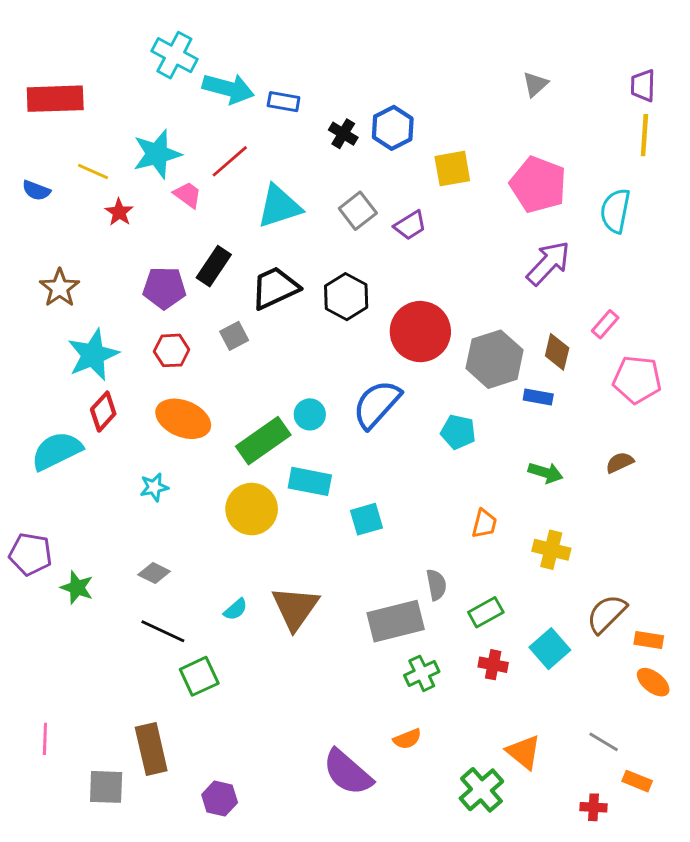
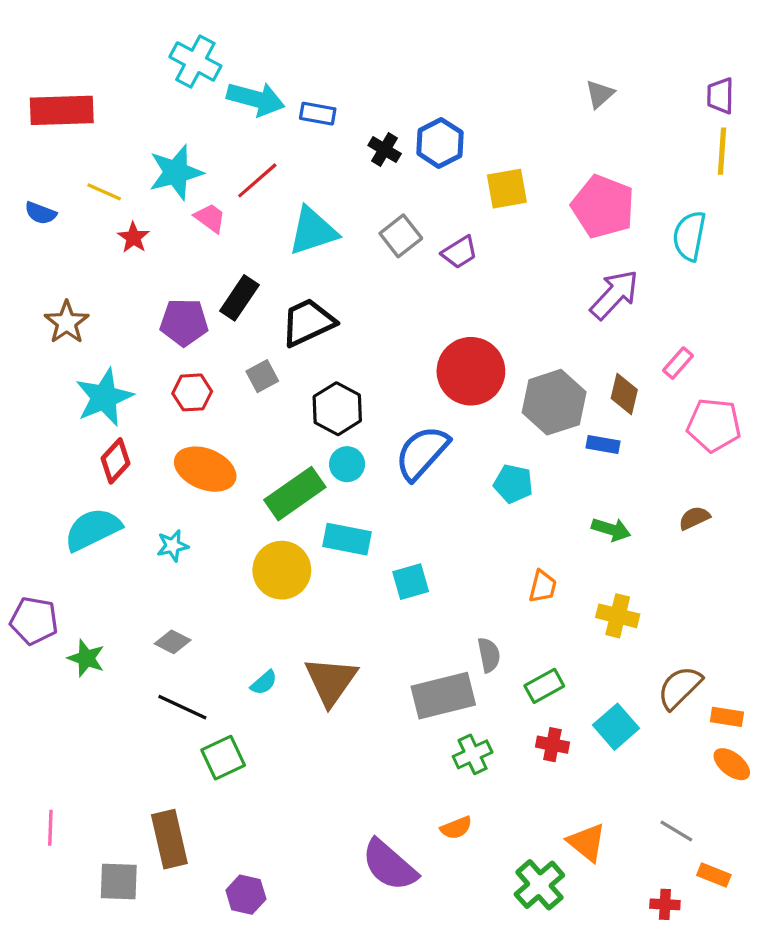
black hexagon: (346, 297) -> (337, 409), moved
cyan semicircle: (57, 451) -> (93, 529), moved

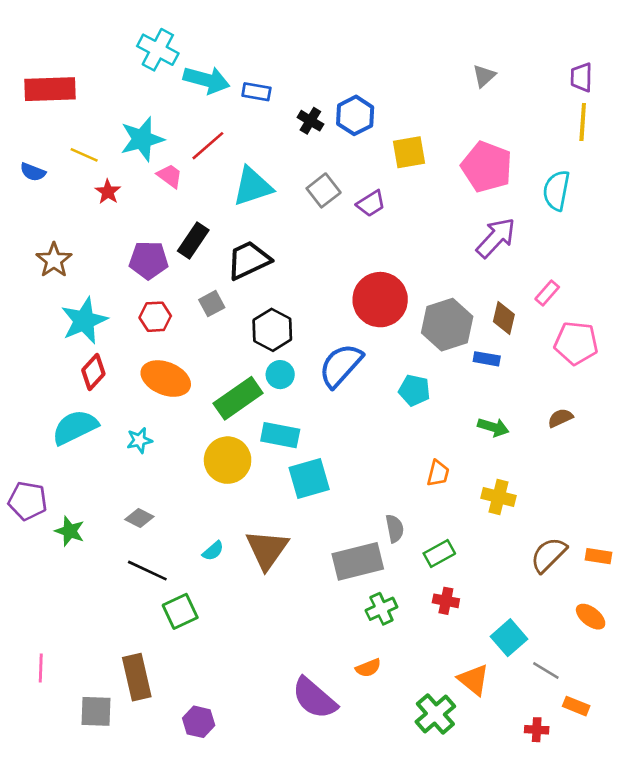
cyan square: (411, 582) -> (309, 478), moved, size x1.4
orange rectangle: (727, 717) -> (598, 556), moved
cyan square: (616, 727) -> (509, 638), moved

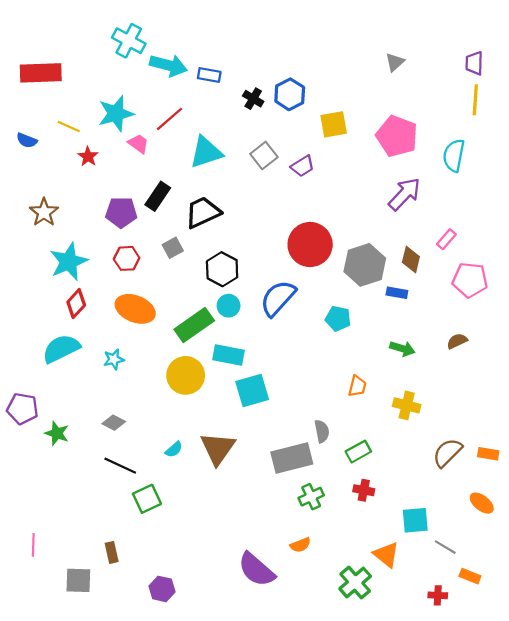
cyan square: (509, 638) -> (415, 520), turned 36
brown rectangle: (137, 677) -> (112, 552), size x0.6

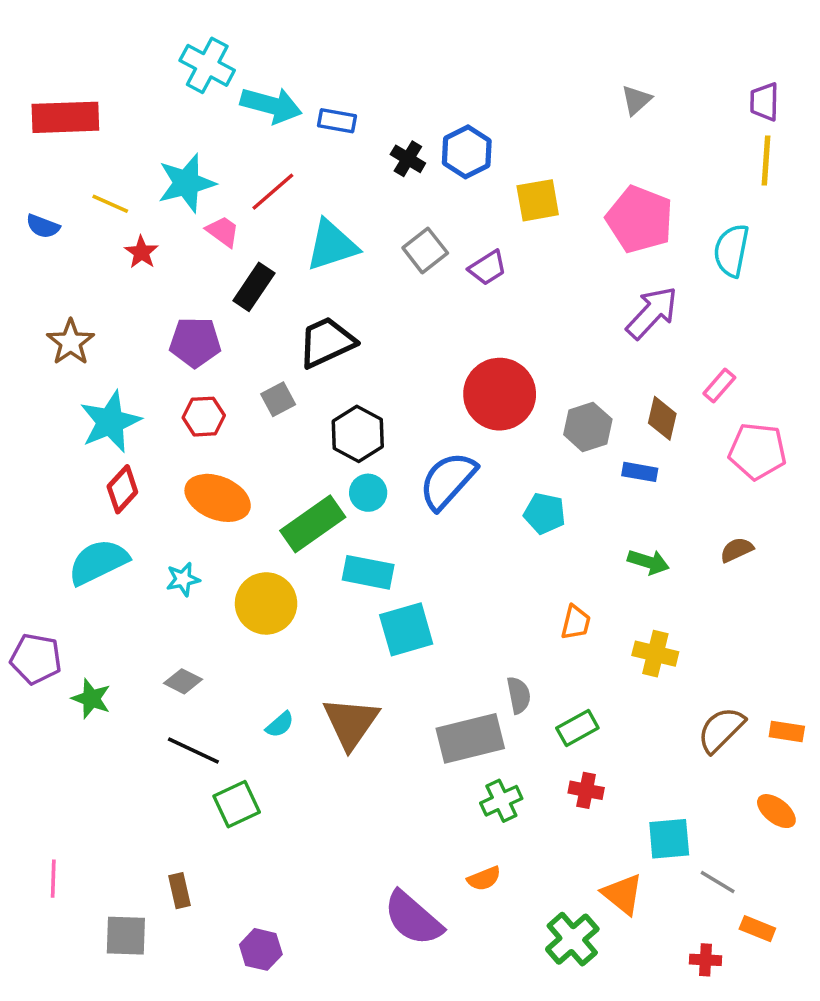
black rectangle: (158, 196) -> (254, 287), moved
gray hexagon: (365, 265) -> (588, 427), size x0.7
yellow circle: (186, 375) -> (266, 603), moved

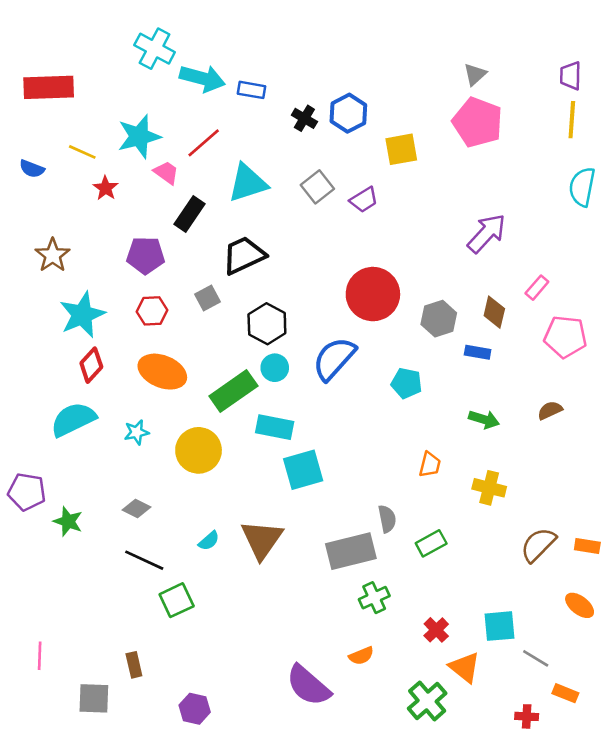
pink pentagon: (640, 219) -> (478, 122), moved
cyan semicircle: (731, 250) -> (582, 187), moved
red cross: (586, 790) -> (436, 630), moved, turned 35

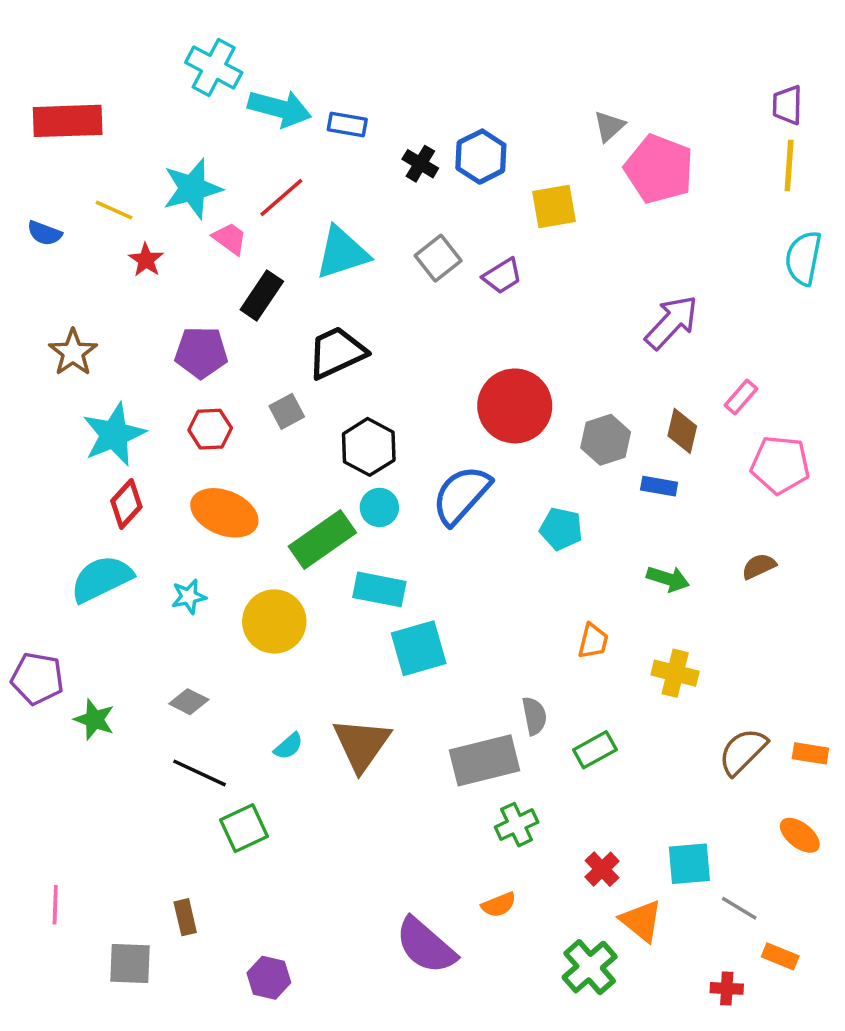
gray triangle: (475, 74) -> (609, 126), moved

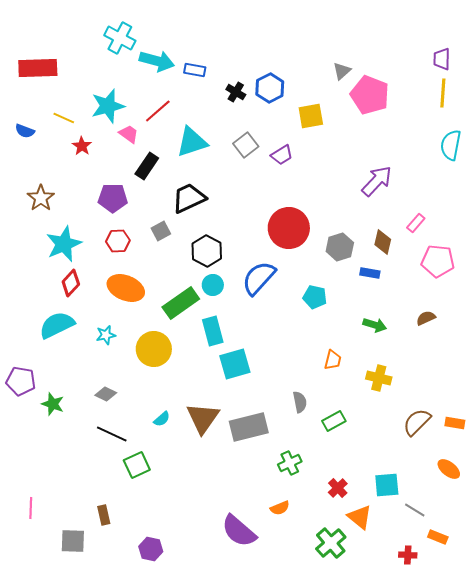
cyan rectangle: (379, 589) -> (213, 331), turned 64
gray rectangle: (484, 760) -> (249, 427), moved

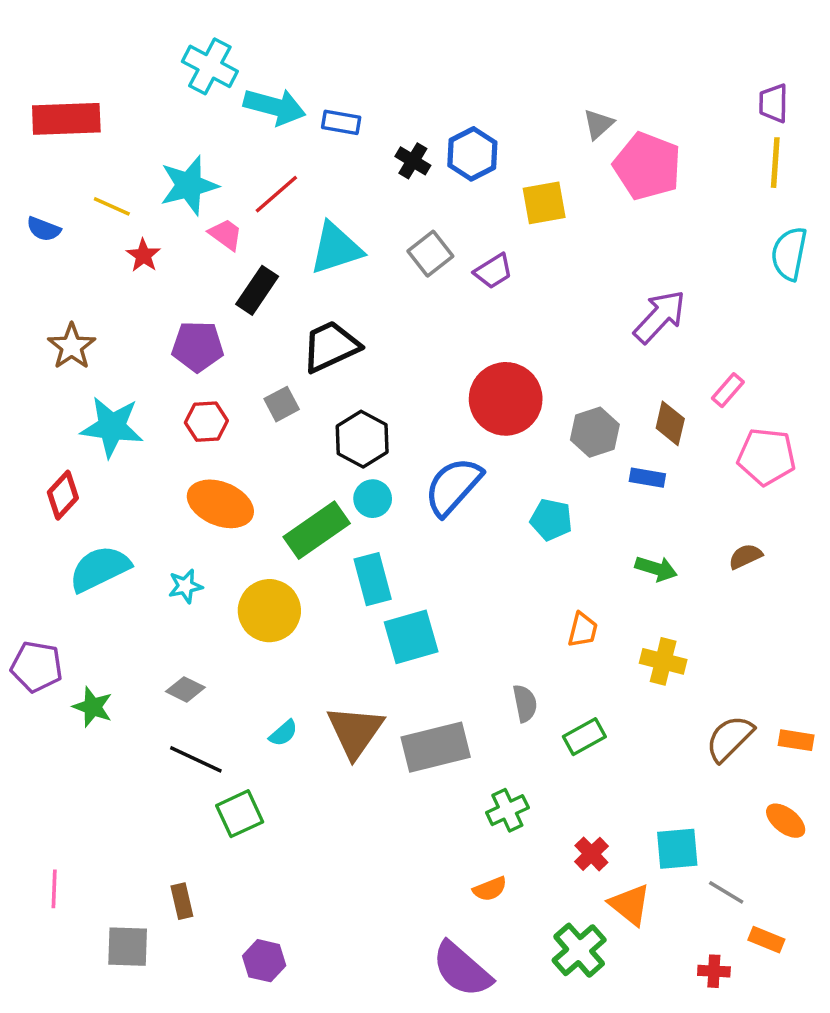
cyan star: (64, 244) -> (112, 427), turned 30
red diamond: (71, 283) -> (63, 495), moved
purple semicircle: (239, 531) -> (462, 969), moved

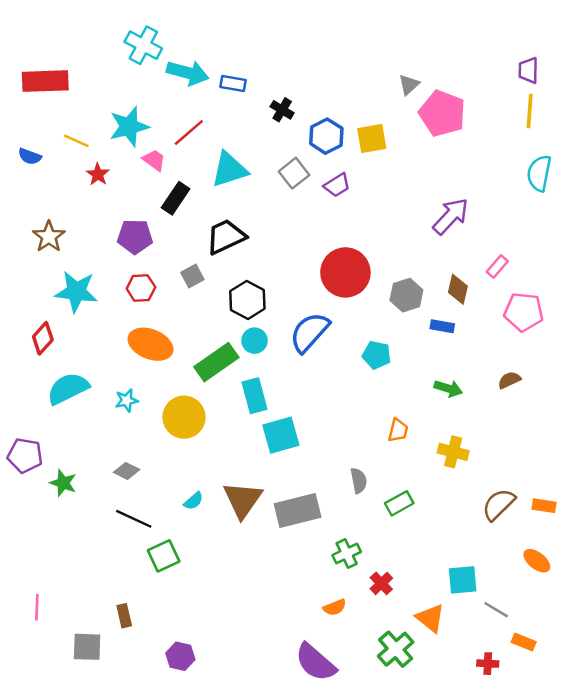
blue hexagon: (472, 154) -> (326, 136), moved
red cross: (591, 854) -> (381, 583), moved

